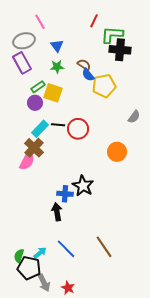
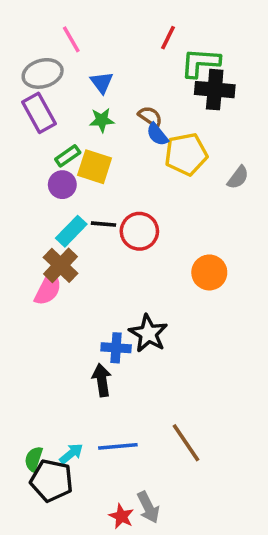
gray semicircle: (134, 117) -> (238, 177), moved
blue line: (66, 249) -> (118, 446), turned -50
gray arrow: (44, 283) -> (148, 507), moved

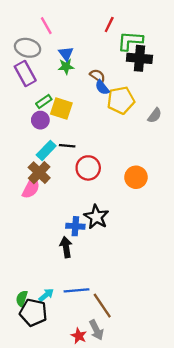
gray ellipse: (43, 73) -> (28, 48), turned 30
green star: (102, 120) -> (66, 66), moved
red circle: (139, 231) -> (88, 168), moved
brown line: (186, 443) -> (102, 306), moved

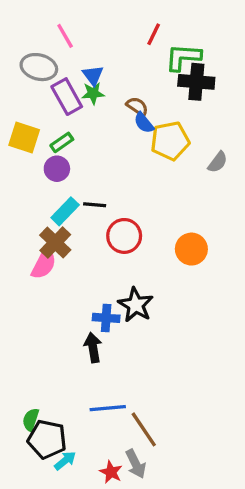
purple rectangle: (25, 73) -> (67, 97), moved
yellow square: (61, 108) -> (24, 138), moved
cyan arrow: (46, 295) -> (65, 461), moved

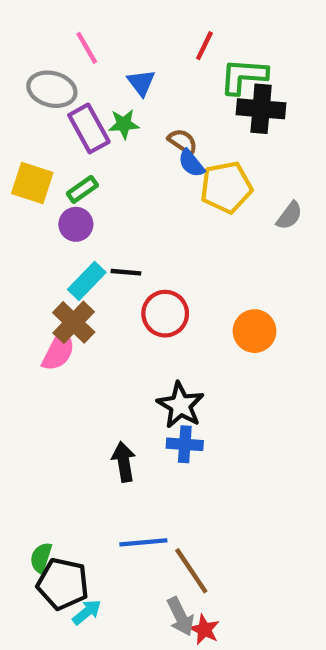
blue triangle: (93, 75) -> (141, 83), moved
blue cross: (106, 318) -> (185, 444), moved
red star: (111, 472) -> (204, 630), moved

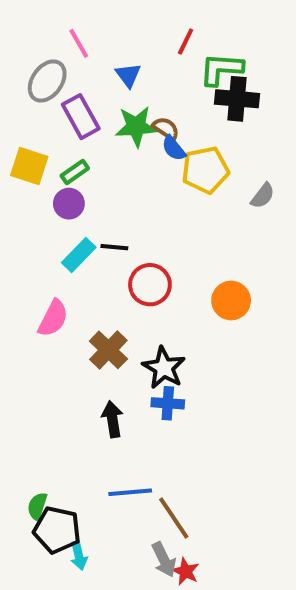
gray ellipse: (52, 89) -> (47, 81), turned -69
green star: (124, 124) -> (136, 126), moved, size x1.5
brown cross: (74, 322) -> (108, 350), moved
cyan arrow: (87, 612) -> (79, 556), turned 116

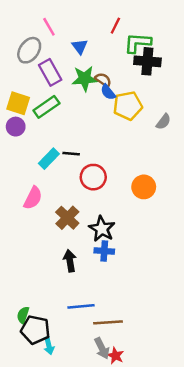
green rectangle: (75, 172) -> (46, 107), size x1.5
purple circle: (69, 204) -> (16, 127), moved
brown line: (174, 518) -> (108, 322), turned -60

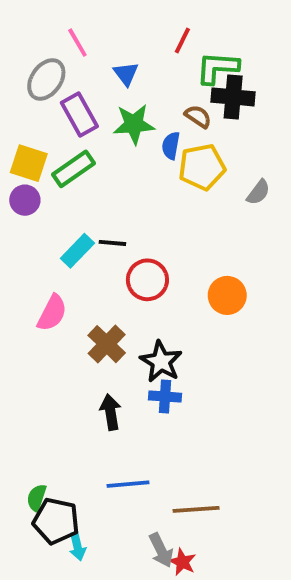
brown semicircle: (103, 80) -> (198, 116), moved
blue semicircle: (108, 92) -> (171, 146), turned 49
brown line: (108, 322) -> (196, 509), moved

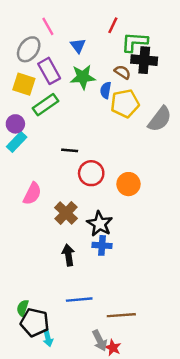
yellow square: (29, 163) -> (24, 84), moved
gray semicircle: (258, 192) -> (160, 119), size x1.6
cyan rectangle: (77, 251) -> (17, 142), moved
orange circle: (227, 295) -> (129, 184), moved

